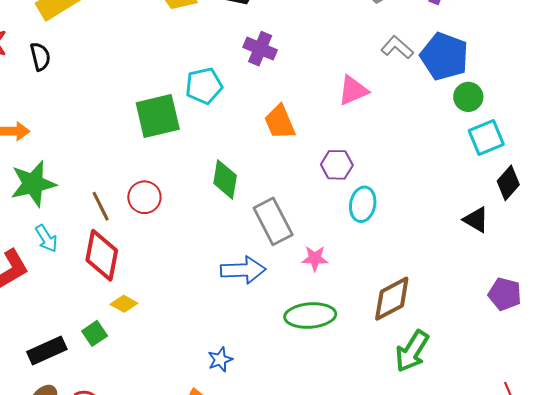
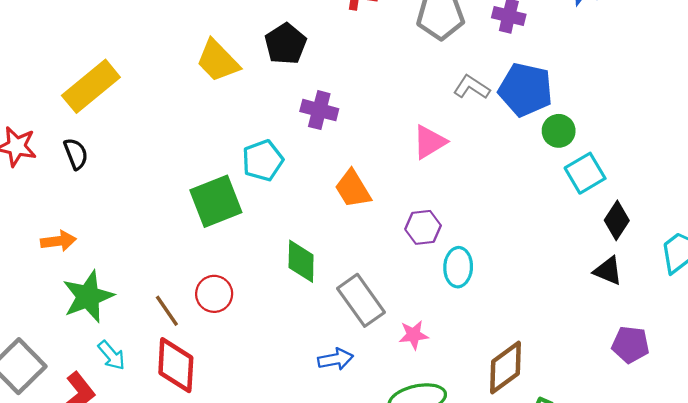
black triangle: (476, 220) -> (608, 271), moved
blue arrow: (243, 270) -> (335, 359), size x0.7

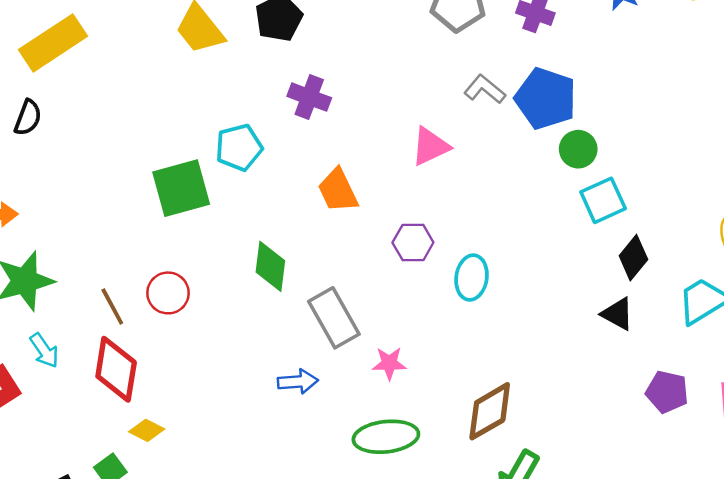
black semicircle: (76, 154) -> (28, 118), turned 36
cyan ellipse: (458, 267) -> (471, 278), moved
purple pentagon: (630, 345) -> (667, 392), moved

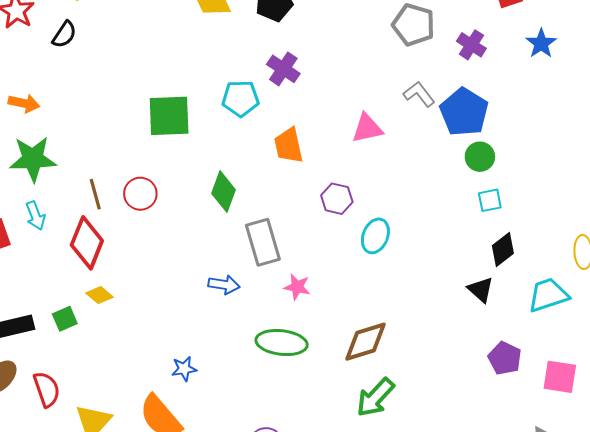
cyan pentagon: (239, 147) -> (240, 98), moved
cyan square: (603, 200) -> (490, 200), size x0.7

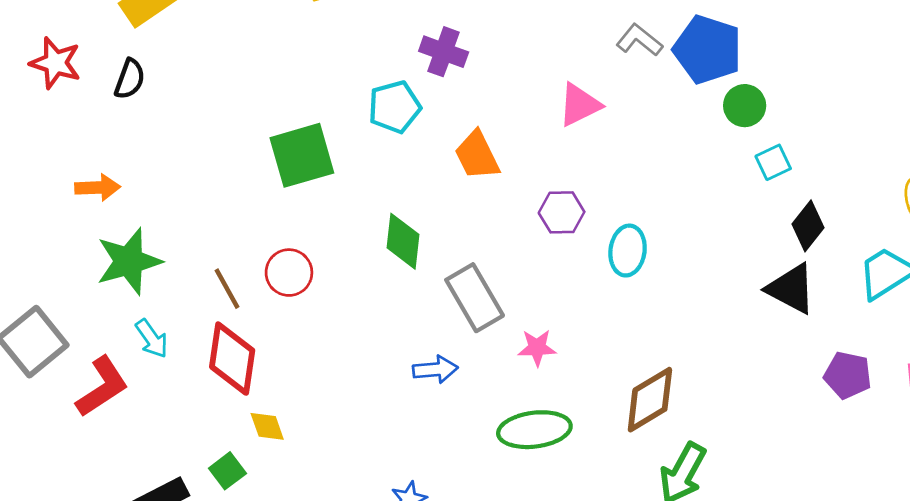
black triangle: (481, 290) -> (791, 289), size x1.4
yellow diamond: (100, 295) -> (267, 426), turned 44

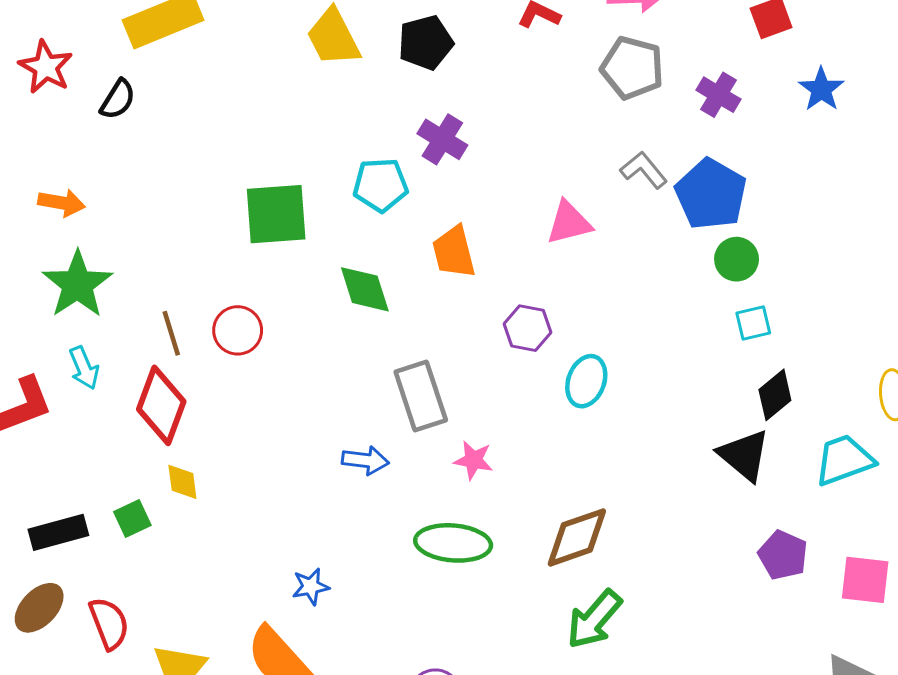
green diamond: (403, 241) -> (365, 289), moved, turned -36
green star: (129, 261) -> (77, 284), turned -30

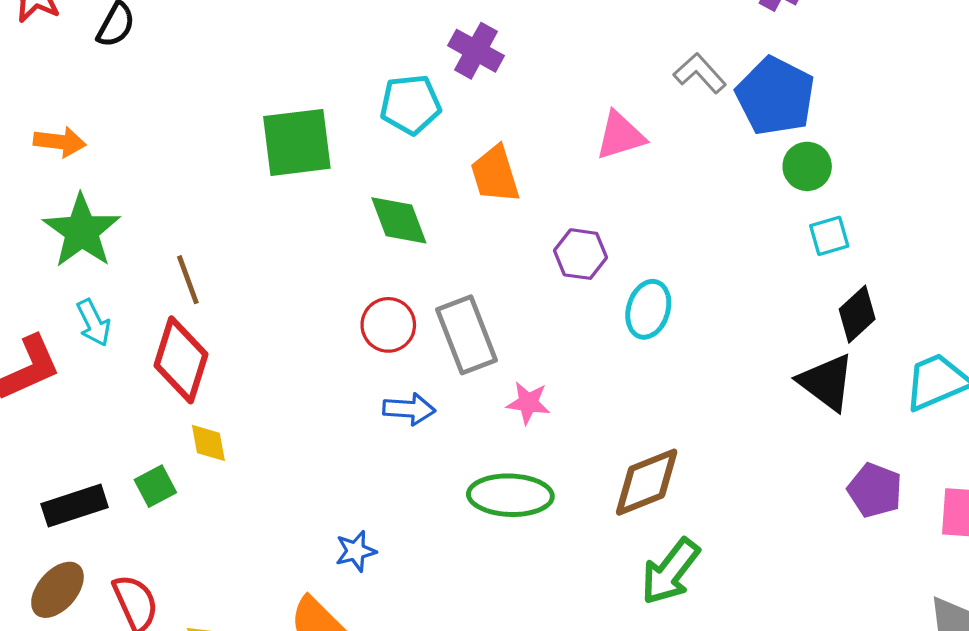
red circle: (238, 330) -> (388, 325), moved

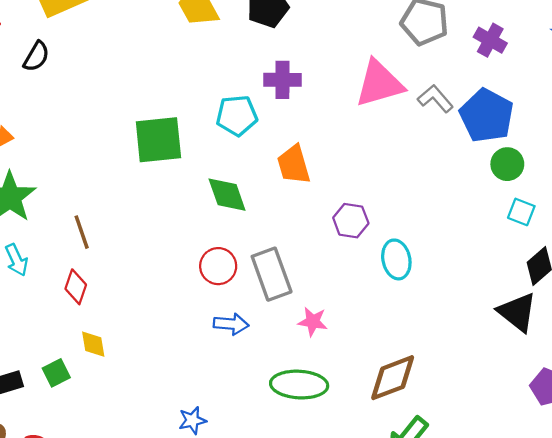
purple cross: (476, 51) -> (282, 80), turned -30
pink triangle: (620, 136) -> (379, 84), moved, size x1.4
cyan square: (829, 236) -> (521, 212), turned 36
cyan ellipse: (648, 309) -> (396, 259), turned -30
red diamond: (181, 360) -> (76, 287), size x0.6

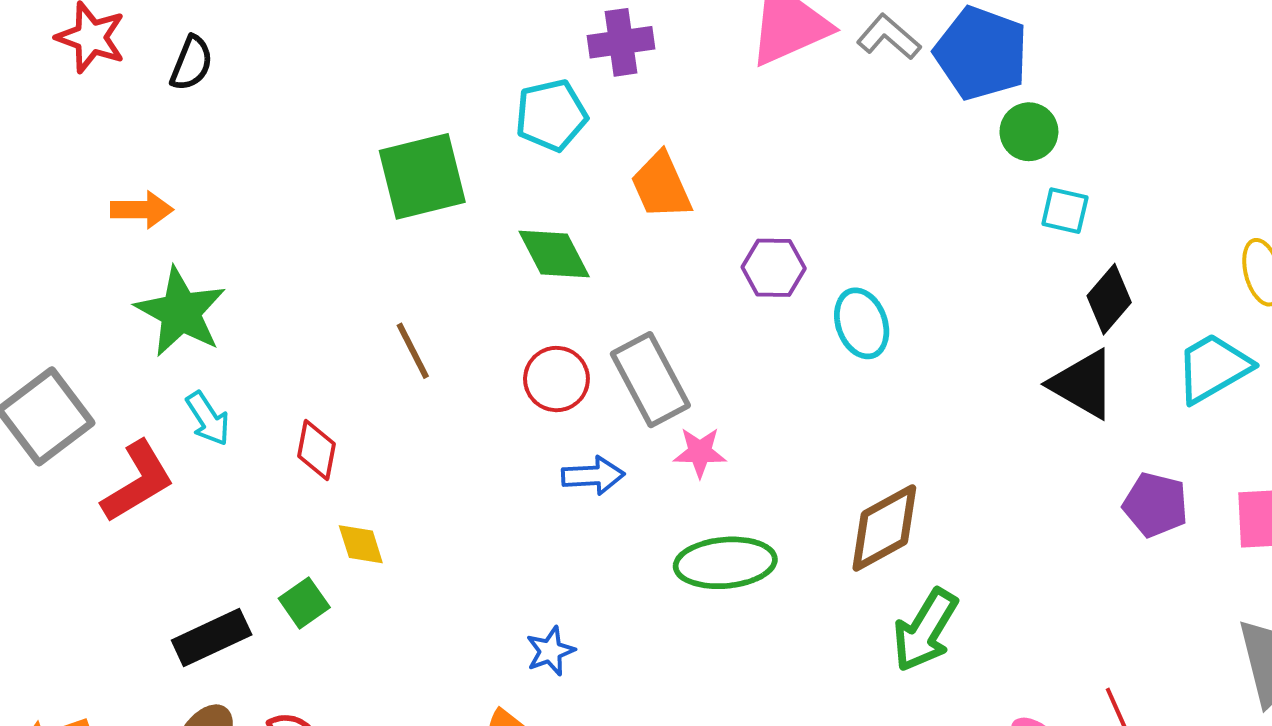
brown line: (82, 232) -> (413, 351), moved
pink star: (313, 322) -> (700, 452), moved

